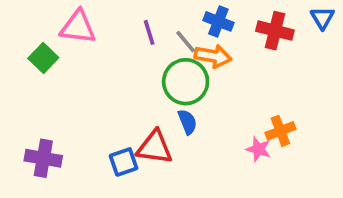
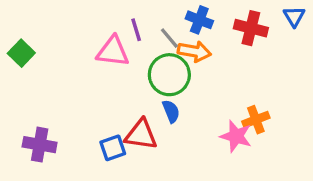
pink triangle: (78, 27) -> (113, 51), moved
green square: (43, 58) -> (21, 53), moved
pink star: (259, 149) -> (236, 136), size x1.4

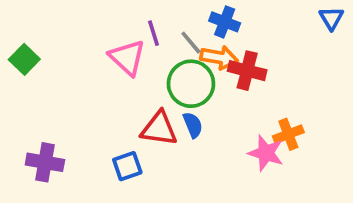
red cross: (251, 28) -> (247, 71), moved
pink triangle: (113, 51) -> (127, 58), turned 36
red triangle: (141, 135) -> (159, 129), moved

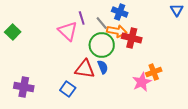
pink star: (266, 153) -> (142, 82), turned 30
blue square: (127, 166) -> (68, 89), turned -35

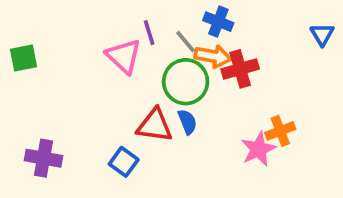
blue triangle: (177, 10) -> (322, 34), moved
green square: (13, 32) -> (24, 58), turned 35
red cross: (132, 38) -> (240, 69), turned -30

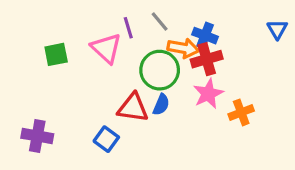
blue cross: (218, 22) -> (205, 36), moved
gray line: (186, 42) -> (160, 21), moved
green square: (24, 58) -> (56, 54), moved
blue semicircle: (187, 122) -> (161, 105), turned 45
pink star: (258, 149) -> (208, 94), moved

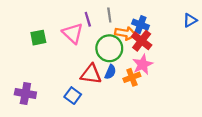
gray line: (160, 21) -> (109, 15), turned 32
blue triangle: (277, 29) -> (190, 20), turned 32
red cross: (207, 59) -> (142, 41), turned -36
orange cross: (241, 112) -> (132, 77), moved

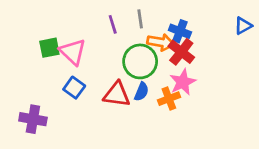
pink triangle: (73, 33) -> (73, 52), moved
blue square: (73, 96) -> (74, 88), moved

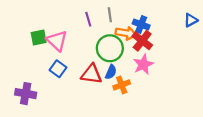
orange cross: (169, 99) -> (122, 85), moved

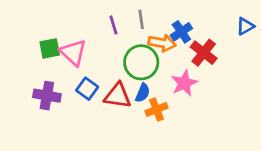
blue cross: (141, 24) -> (181, 32), turned 35
red cross: (142, 41) -> (204, 53), moved
blue square: (58, 69) -> (87, 89), moved
purple cross: (26, 94) -> (47, 96), moved

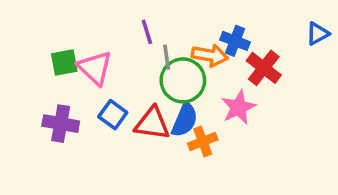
gray line: (141, 19) -> (167, 57), moved
blue cross: (181, 32) -> (235, 41), turned -35
blue semicircle: (143, 93) -> (185, 120), size x1.4

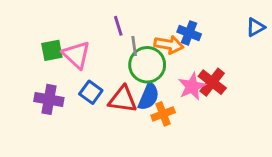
red cross: (264, 68) -> (212, 82), moved

